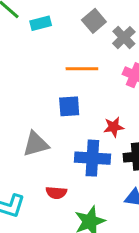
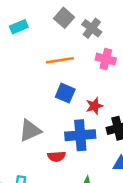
blue square: (69, 106) -> (65, 93), moved, turned 36
red semicircle: (56, 193) -> (57, 156), moved

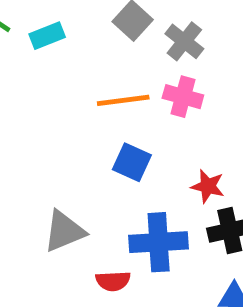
pink cross: (106, 59) -> (183, 97), moved
red star: (94, 106) -> (208, 186), moved, turned 30

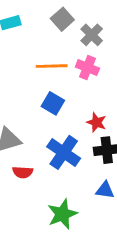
blue cross: (159, 242) -> (64, 152), turned 32
red semicircle: (113, 281) -> (23, 172), moved

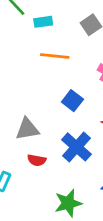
orange line: (52, 66) -> (55, 56), moved

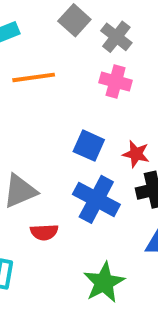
blue square: (72, 101) -> (89, 146), moved

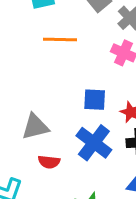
blue square: (89, 146) -> (95, 100), turned -30

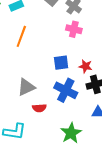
orange line: (60, 39) -> (21, 36), moved, turned -60

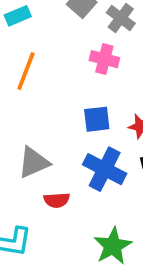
pink cross: (74, 29) -> (104, 59), moved

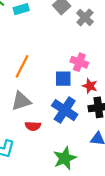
pink cross: (104, 59) -> (79, 62), moved
orange line: (26, 71) -> (22, 66), moved

